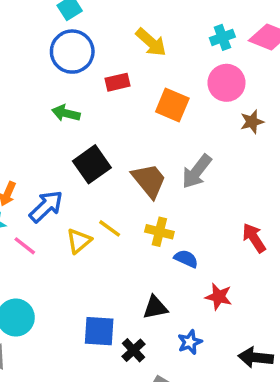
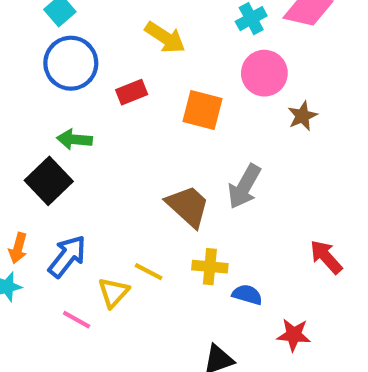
black square: (92, 164) -> (49, 181), moved
pink line: (25, 246) -> (77, 320), moved

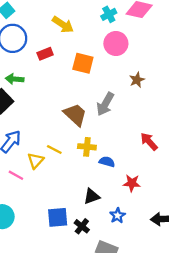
brown star: (302, 116) -> (137, 80), moved

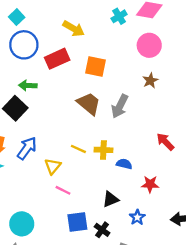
pink circle: (116, 44) -> (149, 45), moved
red rectangle: (45, 54) -> (57, 59), size x1.5
brown trapezoid: (75, 115) -> (89, 104), moved
yellow line: (54, 150) -> (78, 149), moved
pink line: (16, 175) -> (63, 190), moved

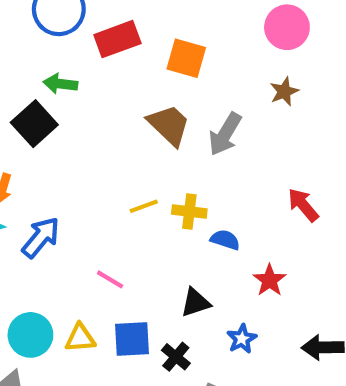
blue arrow: (27, 148) -> (41, 237), moved
yellow line: (78, 149) -> (144, 206), turned -49
yellow triangle: (53, 166) -> (80, 338), moved, turned 42
red star: (150, 184) -> (269, 280), turned 30

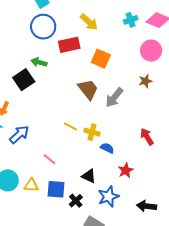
yellow line: (144, 206) -> (71, 127), turned 40
black triangle: (195, 302) -> (89, 176), turned 35
blue star: (242, 339) -> (108, 197), size x1.5

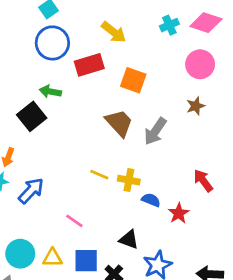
red star: (126, 170) -> (179, 213), moved

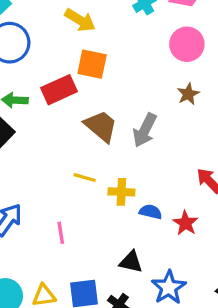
red rectangle: (89, 65) -> (59, 90), moved
orange square: (133, 80) -> (92, 64), moved
yellow line: (99, 175) -> (85, 178), moved
pink line: (74, 221) -> (61, 233), moved, turned 54

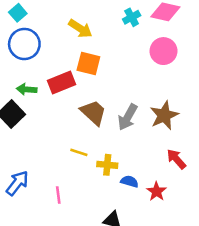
brown star: (188, 94) -> (164, 115), moved, size x1.6

